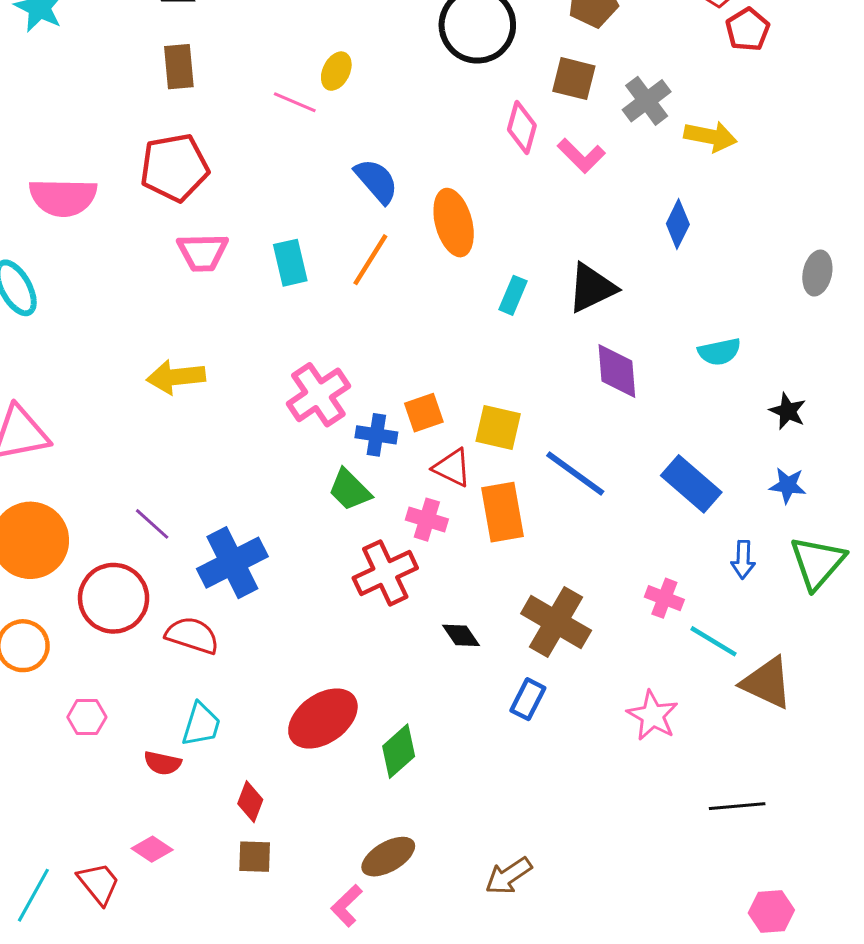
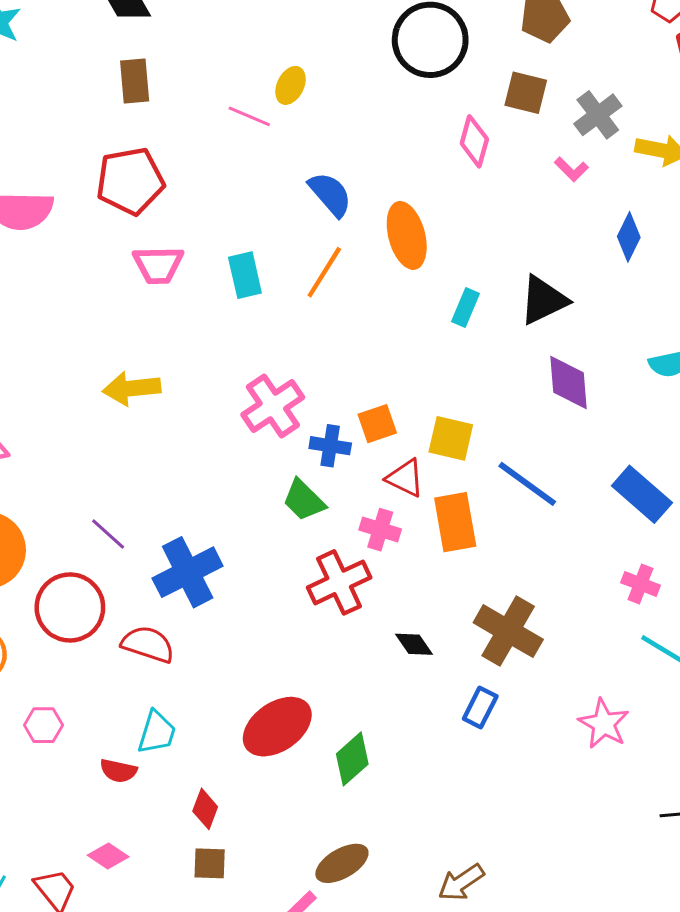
pink L-shape: (581, 156) -> (571, 169), moved, size x0.7
pink cross: (664, 598) -> (641, 584), moved

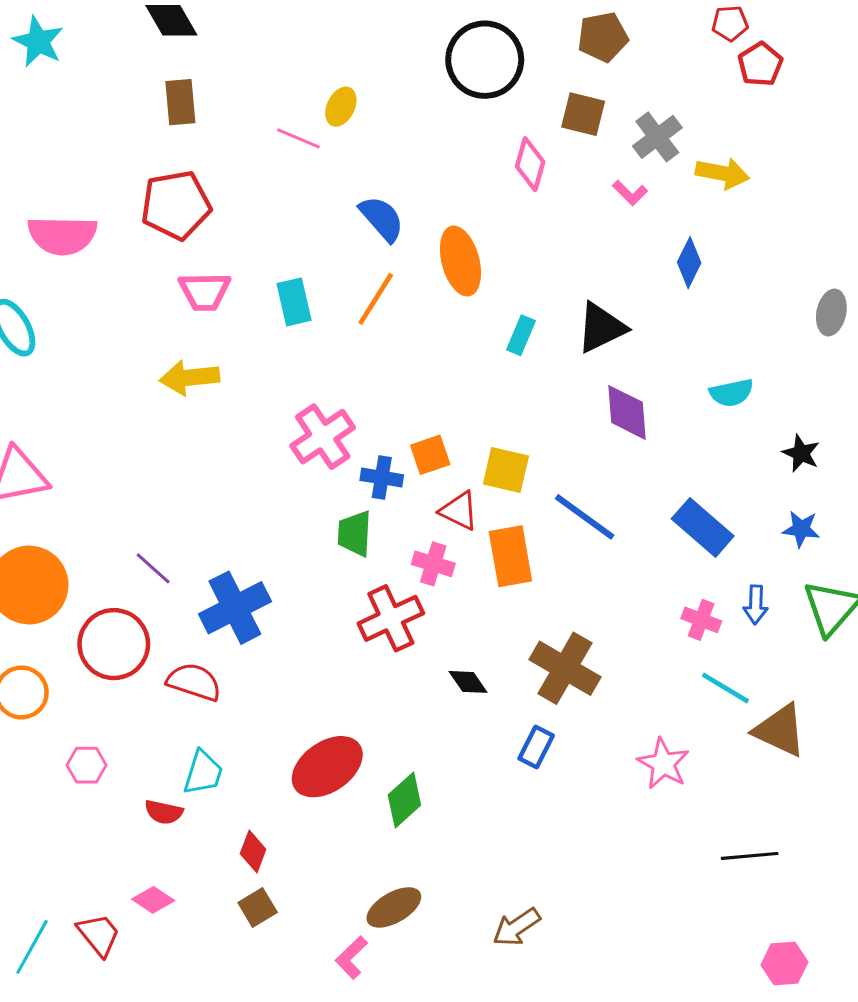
yellow arrow: (132, 388) -> (189, 378), moved
green trapezoid: (304, 500) -> (355, 534), turned 48
brown square: (210, 863) -> (258, 907), turned -33

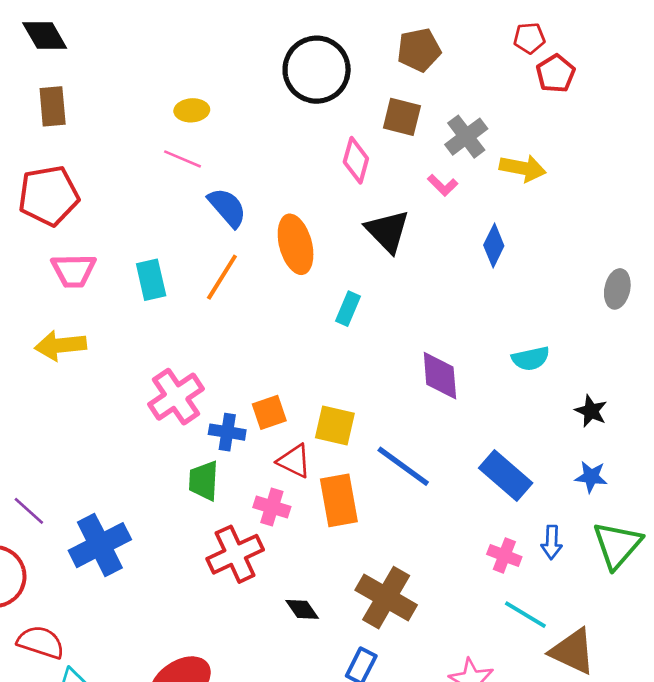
yellow ellipse: (341, 107) -> (192, 110), turned 60
pink line: (298, 138) -> (183, 159), moved
black triangle: (601, 328) -> (387, 231), moved, turned -48
red semicircle: (194, 682) -> (41, 642), moved

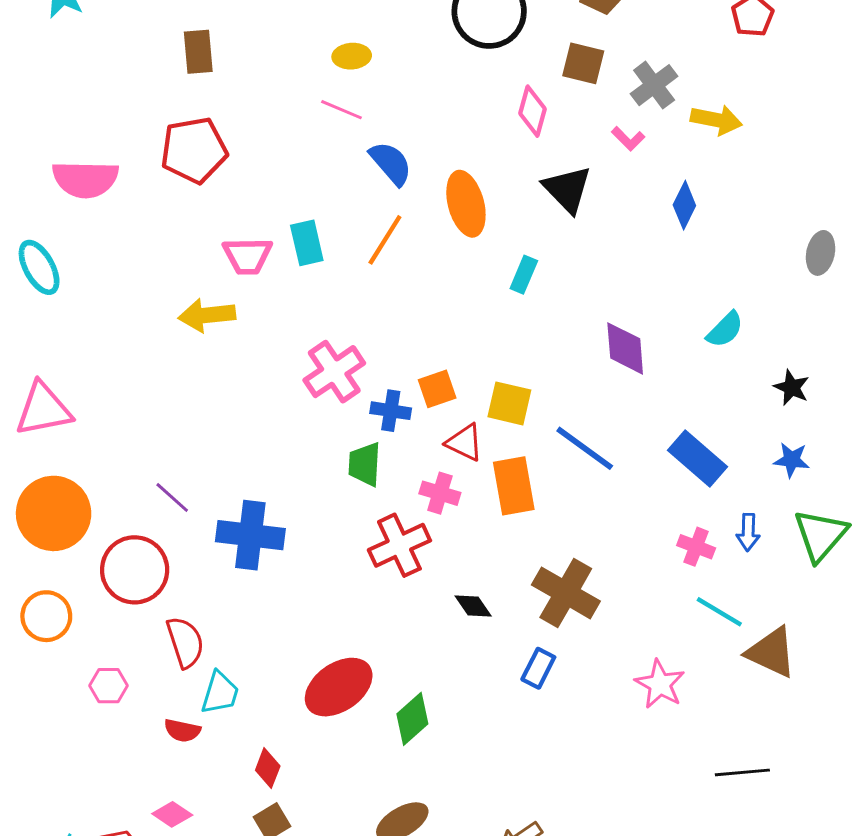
pink trapezoid: (74, 271) -> (247, 256), moved
cyan semicircle: (531, 359) -> (725, 330), turned -33
blue cross: (100, 545) -> (250, 535), turned 34
red semicircle: (41, 642) -> (185, 642), turned 54

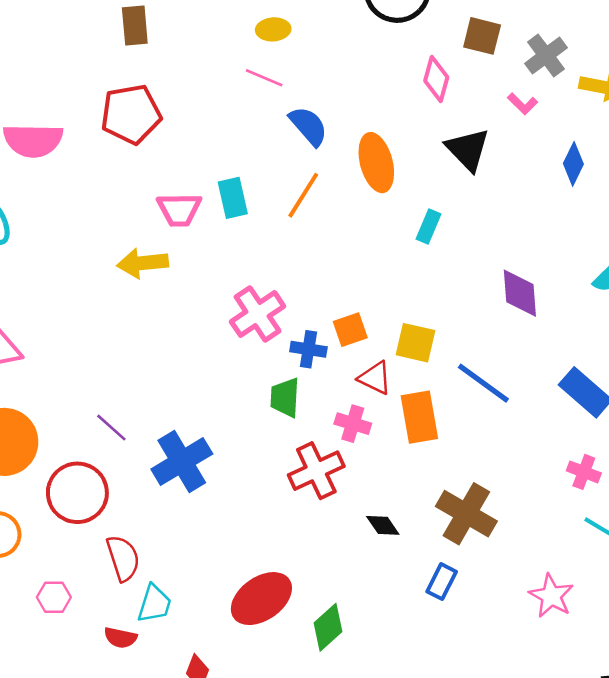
blue cross: (250, 535) -> (182, 461), turned -38

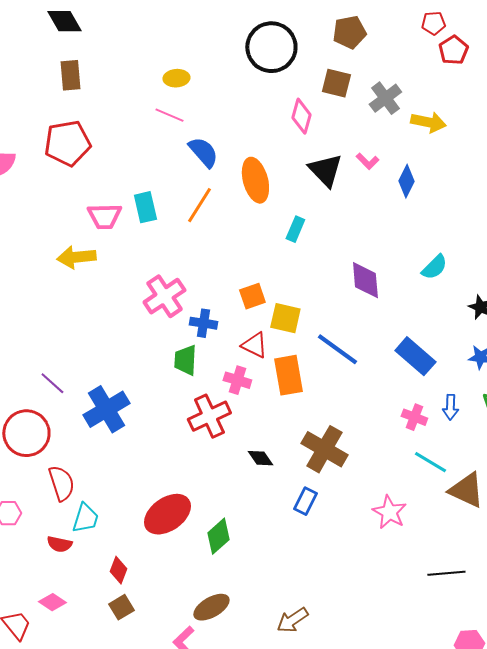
pink L-shape: (522, 104) -> (367, 161), moved
orange square: (350, 330) -> (252, 296), moved

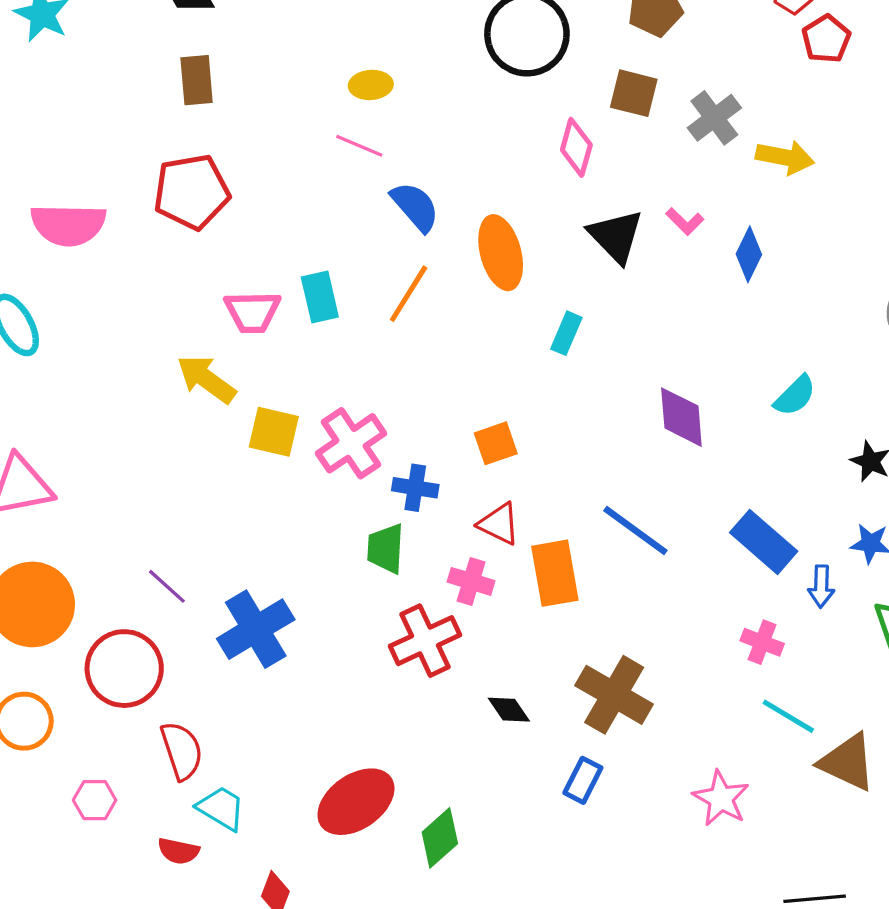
yellow arrow: (76, 257) -> (206, 379), turned 42
yellow square: (285, 318) -> (274, 432), moved
blue arrow: (450, 407) -> (821, 586), moved
cyan trapezoid: (85, 518) -> (221, 808), turned -76

